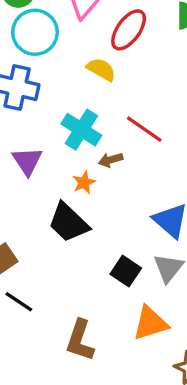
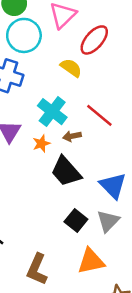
orange star: (84, 182) -> (41, 144), moved
black trapezoid: (68, 222) -> (66, 171), moved

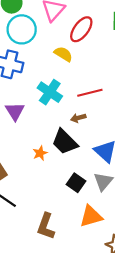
red line: (99, 115) -> (90, 93), turned -50
brown arrow: (72, 136) -> (78, 118), moved
orange star: (41, 144) -> (40, 153), moved

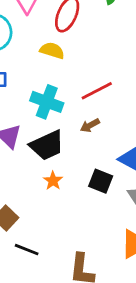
black trapezoid: (65, 142) -> (47, 145), moved, turned -56
black square: (76, 183) -> (101, 181), moved

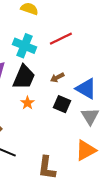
brown arrow: (90, 125) -> (57, 77), moved
black trapezoid: (47, 145) -> (24, 77), turned -44

